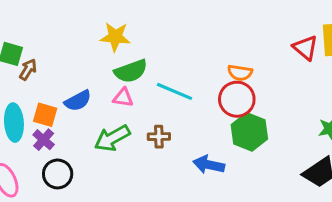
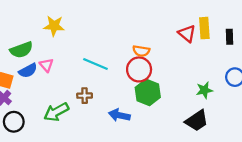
green semicircle: (131, 71) -> (21, 50), moved
pink triangle: (123, 98) -> (46, 65), moved, turned 40
green arrow: (112, 138) -> (56, 112), moved

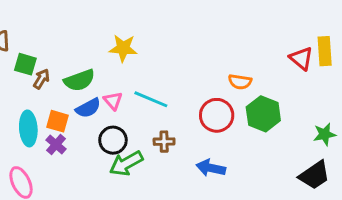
cyan line: (95, 64) -> (151, 99), moved
red circle: (139, 69) -> (217, 115), moved
green hexagon: (148, 92) -> (263, 114), moved
black circle: (14, 122) -> (113, 140), moved

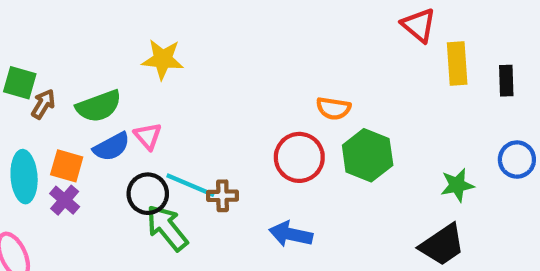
red triangle: (301, 58) -> (419, 25), moved
cyan line: (151, 99) -> (190, 185), moved
green arrow: (126, 163) -> (167, 228), turned 80

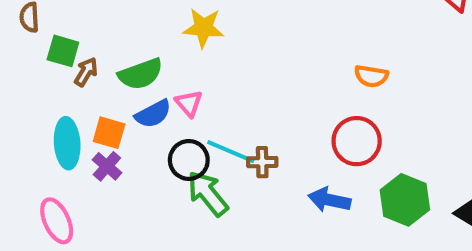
green hexagon: (368, 155) -> (405, 200), moved
red circle: (299, 157) -> (357, 141), moved

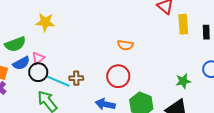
pink triangle: (189, 103) -> (38, 58), turned 32
black circle: (189, 160) -> (38, 72), moved
brown cross: (262, 162) -> (76, 78), moved

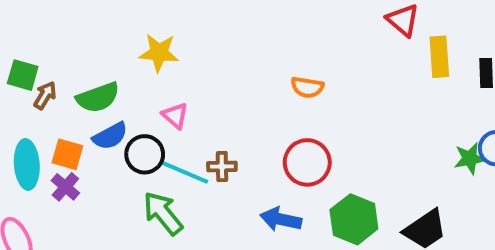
orange semicircle: (125, 45) -> (307, 87), moved
pink triangle: (38, 58) -> (175, 116), moved, turned -40
green star: (183, 81) -> (470, 158), moved

